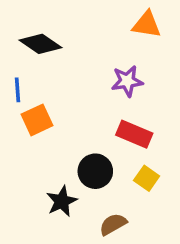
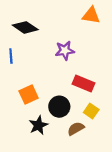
purple star: (127, 81) -> (65, 51), moved
orange square: (37, 120) -> (29, 95), moved
brown semicircle: (113, 224) -> (76, 129), moved

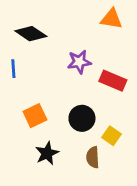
red rectangle: (83, 84) -> (113, 81), moved
black circle: (59, 107) -> (82, 118), moved
brown semicircle: (76, 129) -> (93, 157), turned -63

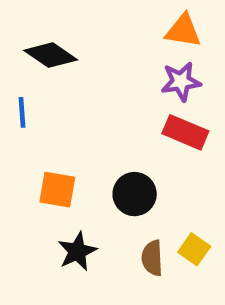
purple star: (79, 62) -> (181, 82), moved
orange square: (35, 116) -> (57, 190), turned 35
yellow square: (112, 136) -> (194, 249), moved

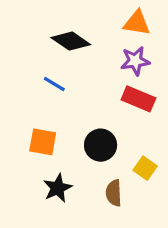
black diamond: (51, 55) -> (71, 41), moved
blue line: (22, 112) -> (54, 84), moved, turned -55
yellow square: (194, 249) -> (145, 168), moved

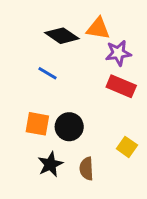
orange triangle: (137, 23) -> (98, 28), moved
black circle: (101, 145) -> (69, 127), moved
brown semicircle: (114, 193) -> (87, 169), moved

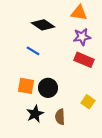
orange triangle: (98, 28) -> (79, 13), moved

